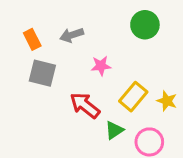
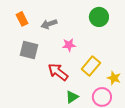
orange rectangle: (32, 39) -> (22, 19), moved
yellow star: (167, 101) -> (114, 78), moved
green triangle: (114, 130) -> (72, 97), moved

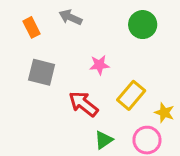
gray arrow: (49, 24) -> (70, 17), moved, turned 42

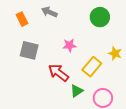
yellow star: (164, 113) -> (115, 53), moved
green triangle: (104, 140) -> (77, 91), moved

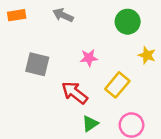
orange rectangle: (22, 19) -> (17, 15), moved, turned -72
yellow star: (115, 53) -> (147, 55), moved
green triangle: (77, 91) -> (90, 124), moved

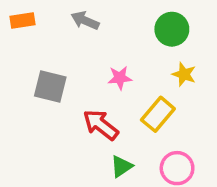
yellow star: (147, 55) -> (184, 74), moved

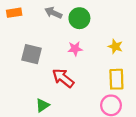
green circle: (172, 29) -> (79, 18), moved
yellow rectangle: (158, 114) -> (116, 79), moved, turned -42
green triangle: (121, 166) -> (42, 105), moved

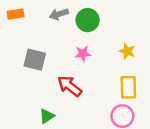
gray arrow: (53, 13) -> (59, 14), turned -42

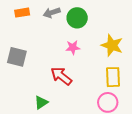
orange rectangle: (16, 14) -> (22, 13), moved
yellow star: (127, 51) -> (112, 45), size x1.5
gray square: (35, 60) -> (17, 57), moved

